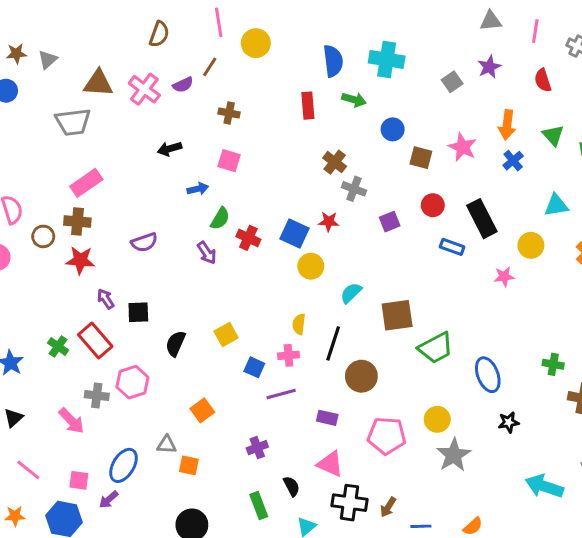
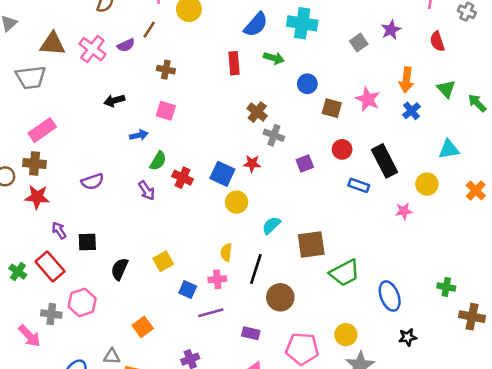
blue semicircle: (333, 61) -> (256, 25), turned 48

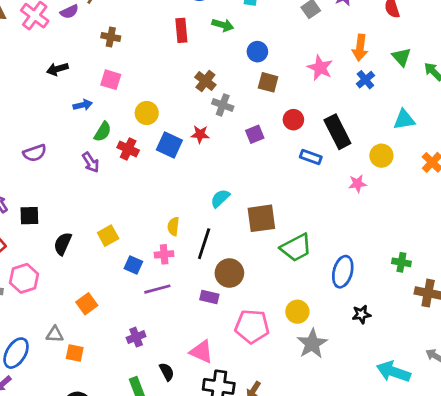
brown square: (332, 108) -> (268, 82), moved
yellow circle: (237, 202) -> (147, 113), moved
blue ellipse: (390, 296) -> (343, 272), turned 36
purple rectangle: (251, 333) -> (209, 297), moved

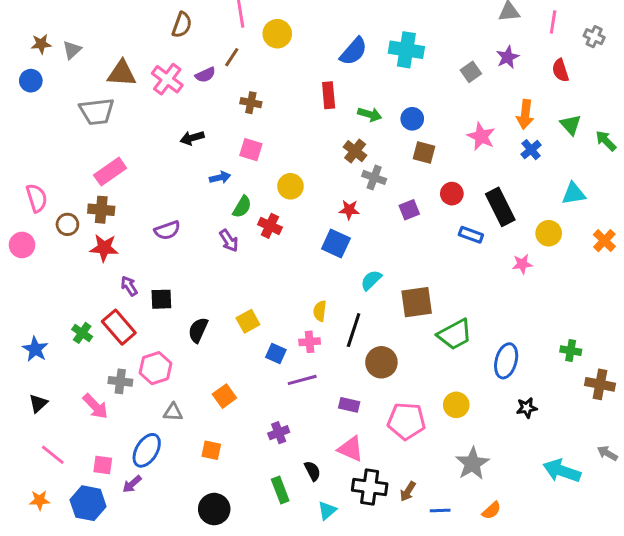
green arrow: (223, 25) -> (370, 114), moved
blue square: (169, 145) -> (336, 243), moved
purple rectangle: (209, 297) -> (349, 405), moved
gray triangle: (55, 334) -> (173, 412), moved
gray star: (312, 344) -> (472, 464), moved

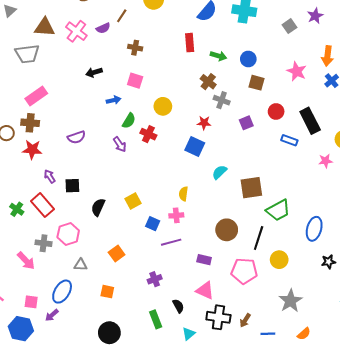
black line: (354, 330) -> (259, 238), moved

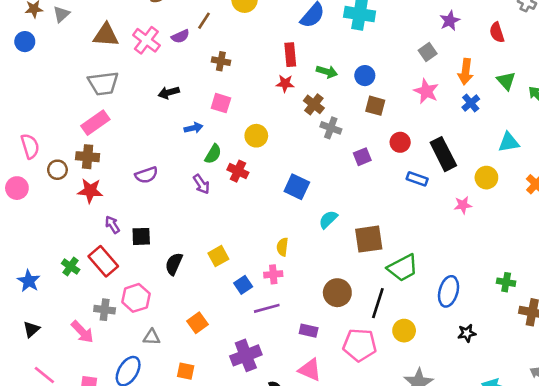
gray square: (289, 26) -> (428, 52), moved
gray trapezoid: (27, 54) -> (103, 83), moved
red star: (204, 123) -> (285, 83), moved
blue square: (153, 224) -> (243, 285), turned 32
purple cross: (155, 279) -> (246, 355), size x1.6

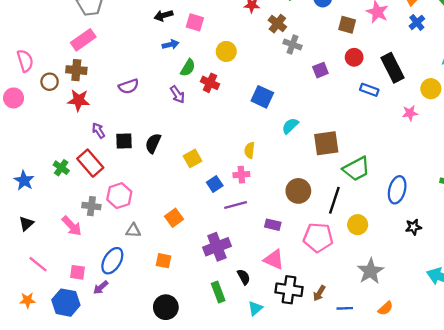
black arrow: (169, 93) -> (163, 15), moved
brown square: (375, 106) -> (347, 25), moved
black semicircle: (174, 264) -> (153, 143), moved

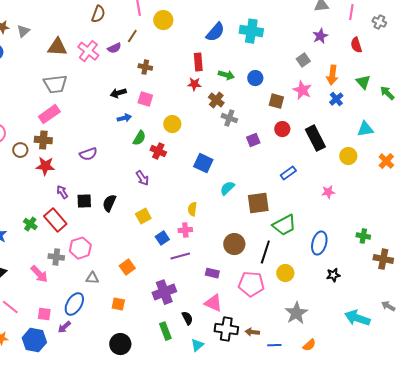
blue rectangle: (369, 90) -> (288, 173), moved, turned -56
purple arrow: (177, 94) -> (142, 178), moved
pink star: (410, 113) -> (328, 192), moved
brown arrow: (319, 293) -> (252, 332), turned 64

